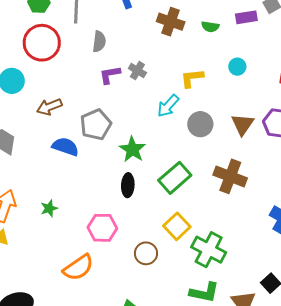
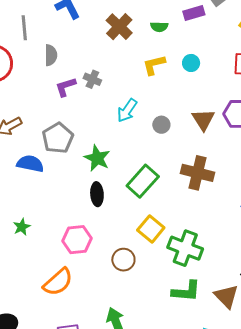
brown cross: (171, 22) -> (119, 27), turned 32
yellow L-shape: (192, 78) -> (154, 65), moved
gray circle: (200, 124) -> (161, 125), size x0.7

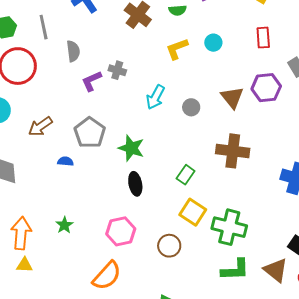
blue semicircle: (30, 164) -> (65, 161), size x0.6
green rectangle: (143, 181) -> (186, 175), moved, size x0.6

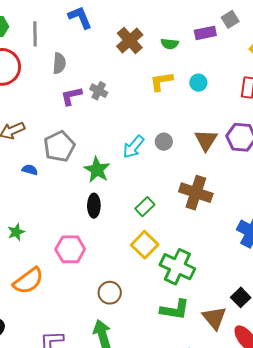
cyan arrow: (155, 97) -> (133, 147), moved
brown circle: (169, 246) -> (110, 293), moved
orange semicircle: (107, 276) -> (28, 281), moved

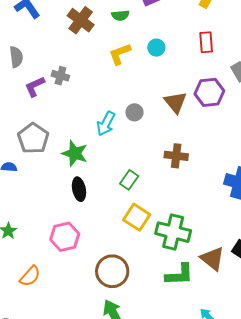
brown cross: (196, 193) -> (176, 156), size x0.7
orange semicircle: (28, 281) -> (30, 276), size x0.7
brown circle: (110, 293) -> (112, 271), size x1.4
brown triangle: (214, 318) -> (212, 259), moved

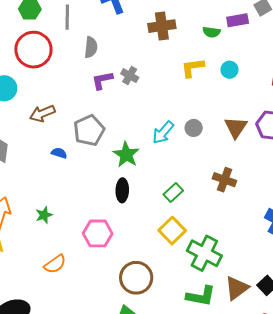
green semicircle: (120, 15) -> (212, 32), moved
brown cross: (81, 20) -> (162, 26), turned 32
brown triangle: (212, 259) -> (237, 288), turned 32

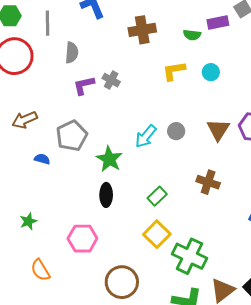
orange semicircle: (55, 264) -> (40, 270), turned 95

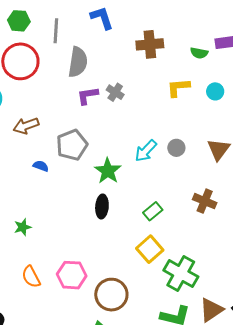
gray semicircle: (72, 53) -> (78, 62), size x1.4
pink hexagon: (82, 239) -> (72, 275), moved

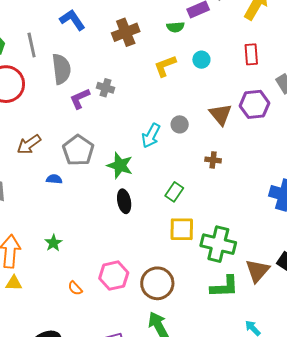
brown cross: (205, 201) -> (213, 160), moved, size x0.7
yellow square: (150, 249) -> (182, 229), turned -32
orange semicircle: (31, 277) -> (75, 288), size x0.7

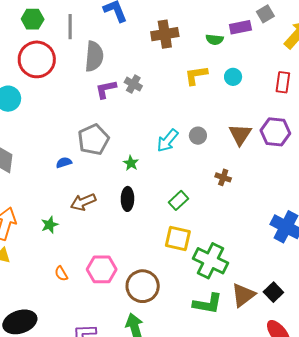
brown arrow: (29, 144) -> (83, 202), moved
green star: (120, 165) -> (131, 163), size x0.6
blue semicircle: (54, 179) -> (64, 163), turned -35

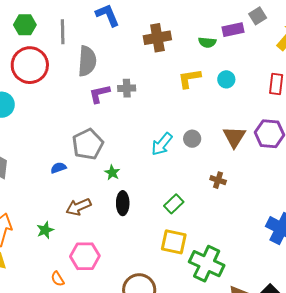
gray cross: (133, 84) -> (127, 88), turned -30
green star: (131, 163) -> (112, 173), moved
pink hexagon: (102, 269) -> (85, 256), moved

